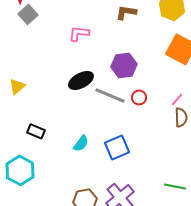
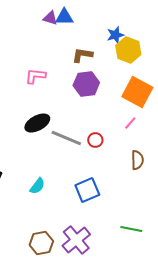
purple hexagon: (124, 65) -> (86, 84), moved
pink line: (177, 99) -> (130, 123), moved
blue square: (117, 147) -> (87, 190), moved

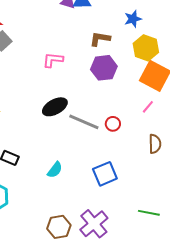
yellow hexagon: (128, 50) -> (146, 48), moved

